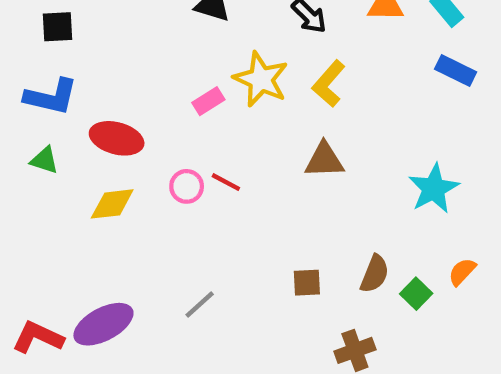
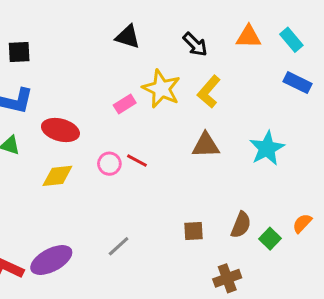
cyan star: (434, 189) -> (267, 148), moved

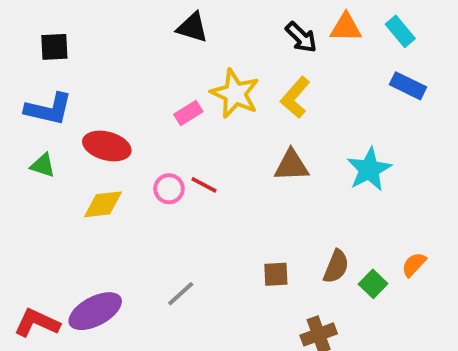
black arrow: (195, 44) -> (301, 37), moved

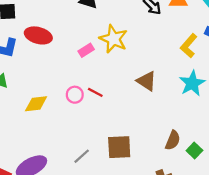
yellow L-shape: (295, 97) -> (189, 46), moved
red ellipse: (107, 146) -> (38, 35), moved
brown triangle: (291, 165) -> (147, 81), turned 35
brown square: (276, 274) -> (119, 147), moved, size x1.6

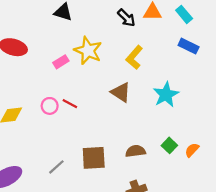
yellow L-shape: (189, 46) -> (134, 57), moved
brown semicircle: (173, 140) -> (135, 151), moved, turned -120
green square: (194, 151) -> (169, 145), moved

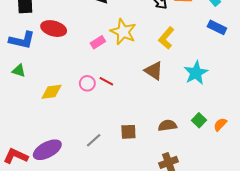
brown square: (94, 158) -> (128, 132), size x0.7

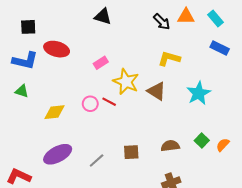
yellow star: (123, 32) -> (126, 82), moved
yellow L-shape: (166, 38) -> (169, 59), turned 65
purple ellipse: (47, 150) -> (58, 154), moved

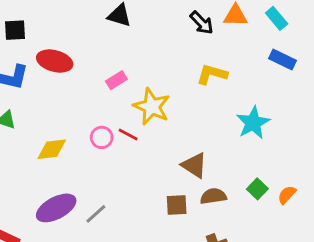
brown triangle: (157, 91) -> (194, 165), moved
brown square: (131, 152) -> (177, 205), moved
gray line: (97, 161) -> (96, 214), moved

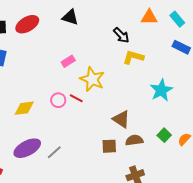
black arrow: (202, 23) -> (121, 35), moved
red ellipse: (55, 61) -> (27, 24), moved, turned -45

